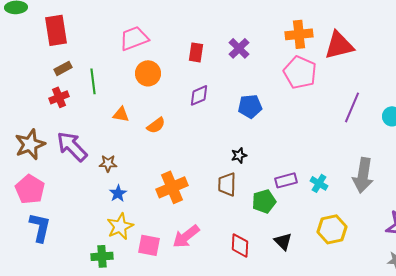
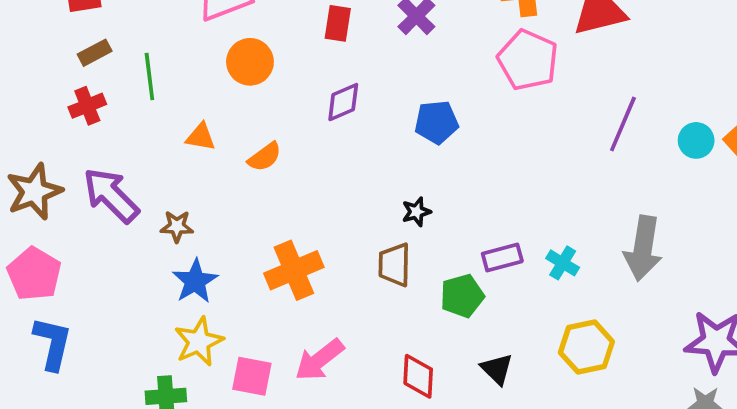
blue star: (118, 193) -> (195, 281), size x1.4

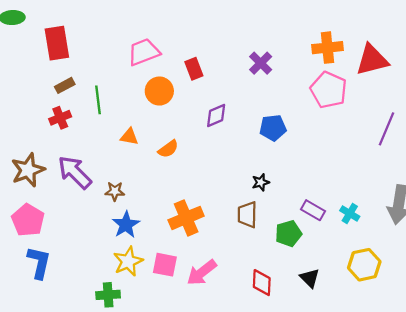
red rectangle: (338, 23) -> (194, 69), moved, turned -30
purple rectangle: (502, 257) -> (313, 210), turned 45
pink square: (252, 376) -> (165, 265), moved

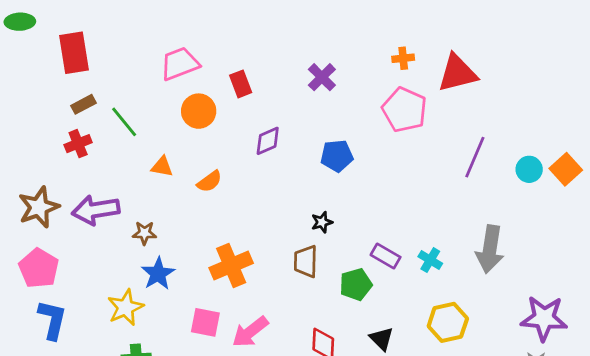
orange cross: (327, 48) -> (403, 58), size x0.6
green line: (98, 100) -> (124, 122), turned -32
purple arrow: (75, 172) -> (96, 210), turned -54
yellow star: (128, 261) -> (125, 307), moved

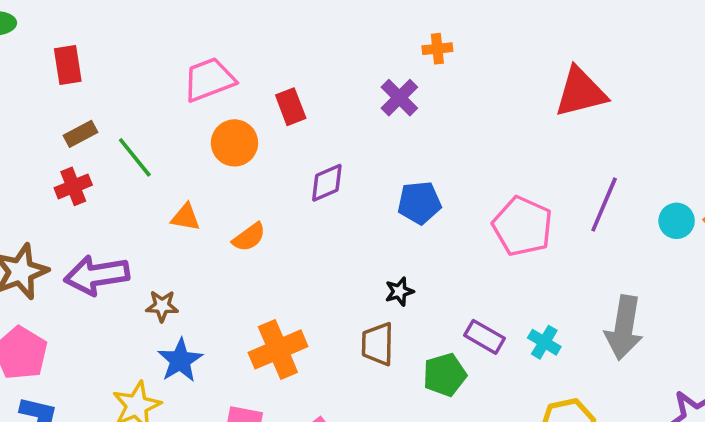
red rectangle: (74, 53) -> (68, 65), size x0.7
orange cross: (403, 58) -> (437, 49), moved
pink pentagon: (405, 110) -> (523, 226), moved

